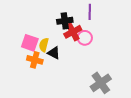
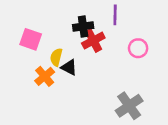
pink circle: (85, 38) -> (138, 48), moved
pink square: (30, 43) -> (31, 39), moved
orange cross: (35, 60) -> (45, 76), turned 35

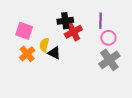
purple line: (115, 15) -> (100, 21), moved
orange cross: (45, 76) -> (27, 54), moved
gray cross: (129, 106) -> (109, 60), moved

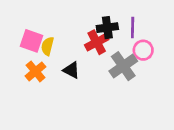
black cross: (65, 21) -> (107, 28), moved
yellow semicircle: (44, 45) -> (47, 46), moved
gray cross: (109, 60) -> (123, 66), moved

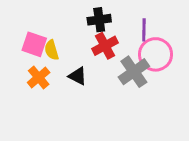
black cross: (107, 28) -> (99, 20), moved
yellow semicircle: (47, 46) -> (52, 50), turned -30
pink circle: (143, 50) -> (156, 54), size x1.5

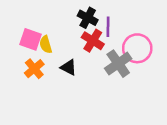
black cross: (99, 20) -> (88, 18), turned 36
purple line: (144, 30) -> (108, 27), moved
red cross: (105, 46) -> (93, 41), turned -30

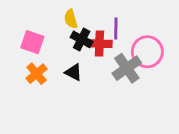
black cross: (88, 18) -> (82, 39), moved
red cross: (93, 41) -> (99, 44), turned -30
yellow semicircle: (46, 44) -> (71, 19), moved

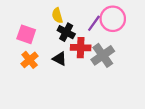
purple line: (116, 28) -> (94, 23), turned 35
red cross: (99, 44) -> (81, 48), moved
pink circle: (147, 52) -> (113, 19), moved

